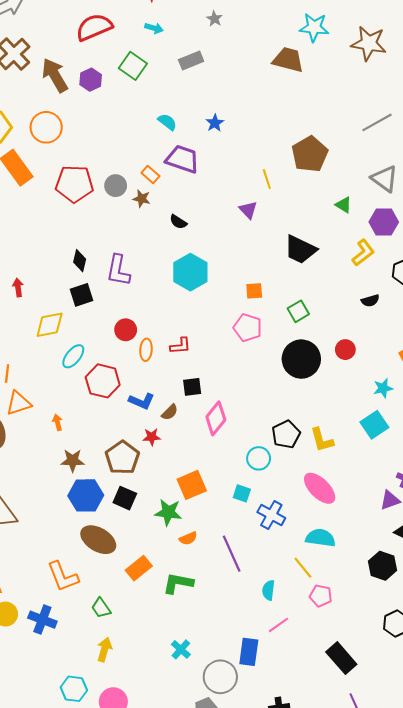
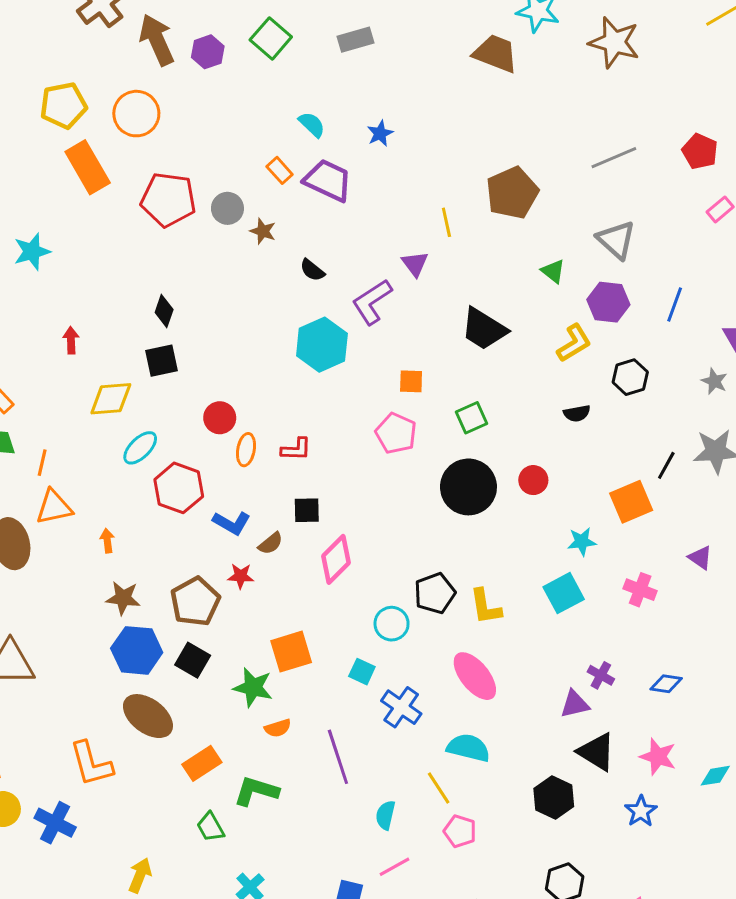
orange rectangle: (150, 174) -> (280, 170), moved
purple L-shape: (118, 270) -> (372, 302), moved, turned 40
green trapezoid: (101, 608) -> (210, 827), moved

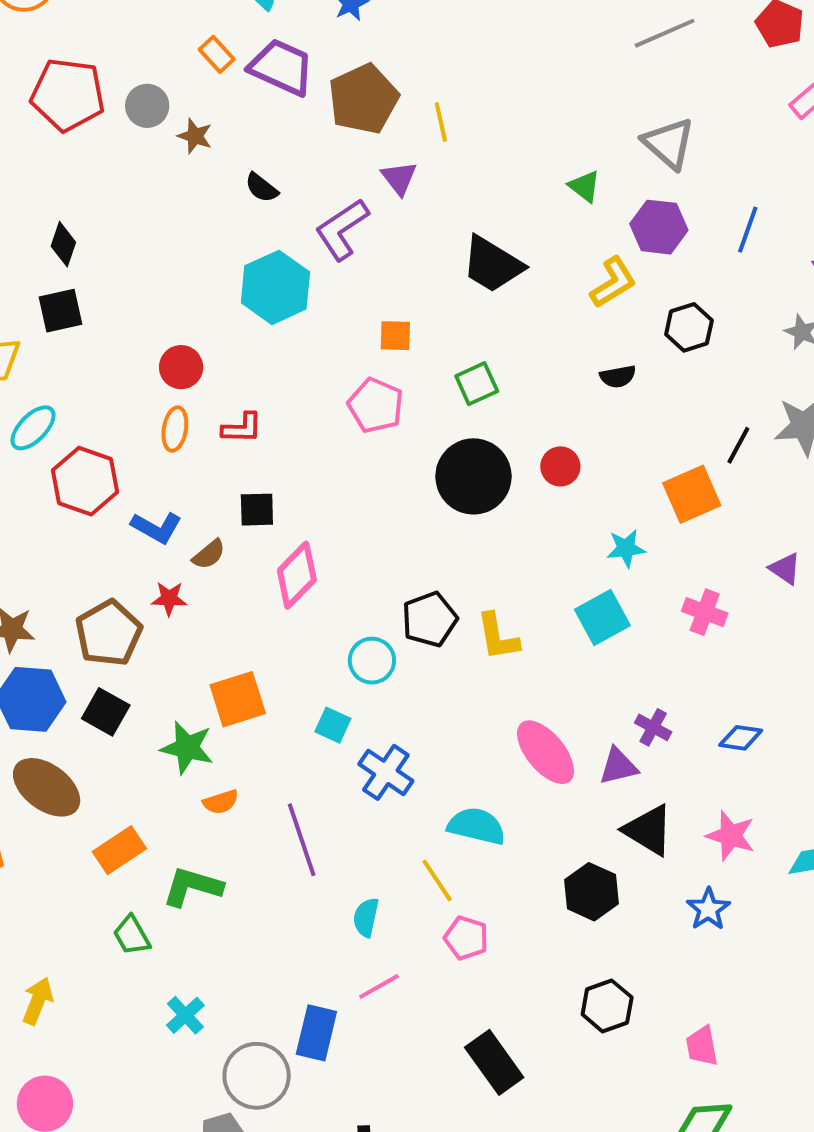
brown pentagon: (512, 193) -> (363, 99), moved
red circle: (220, 418) -> (181, 367), moved
pink ellipse: (475, 676) -> (546, 752), moved

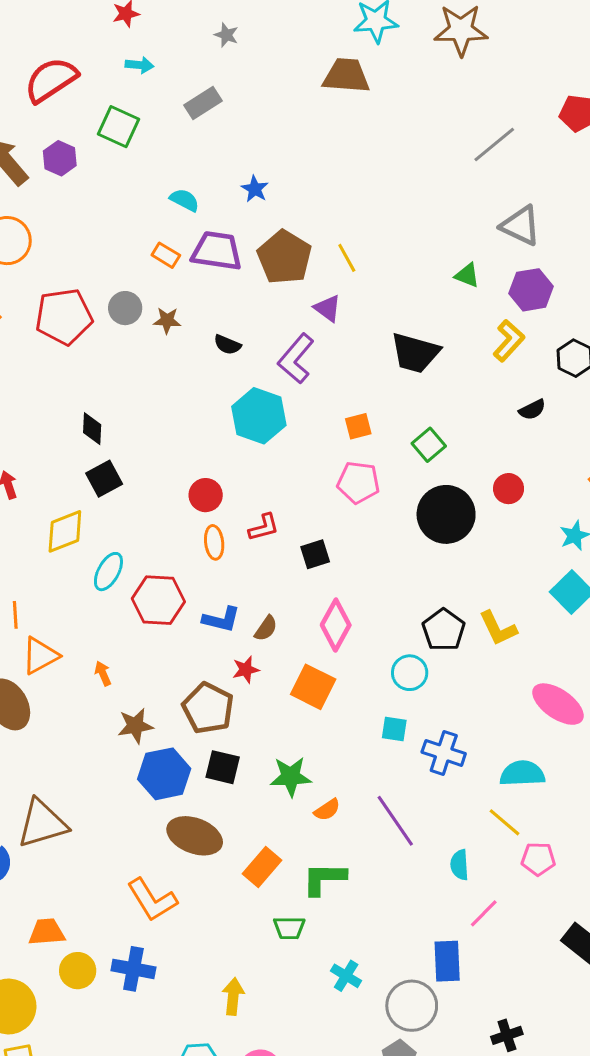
black square: (257, 510) -> (315, 554), moved
orange square: (238, 699) -> (313, 687), moved, turned -30
green trapezoid: (132, 935) -> (289, 928), turned -44

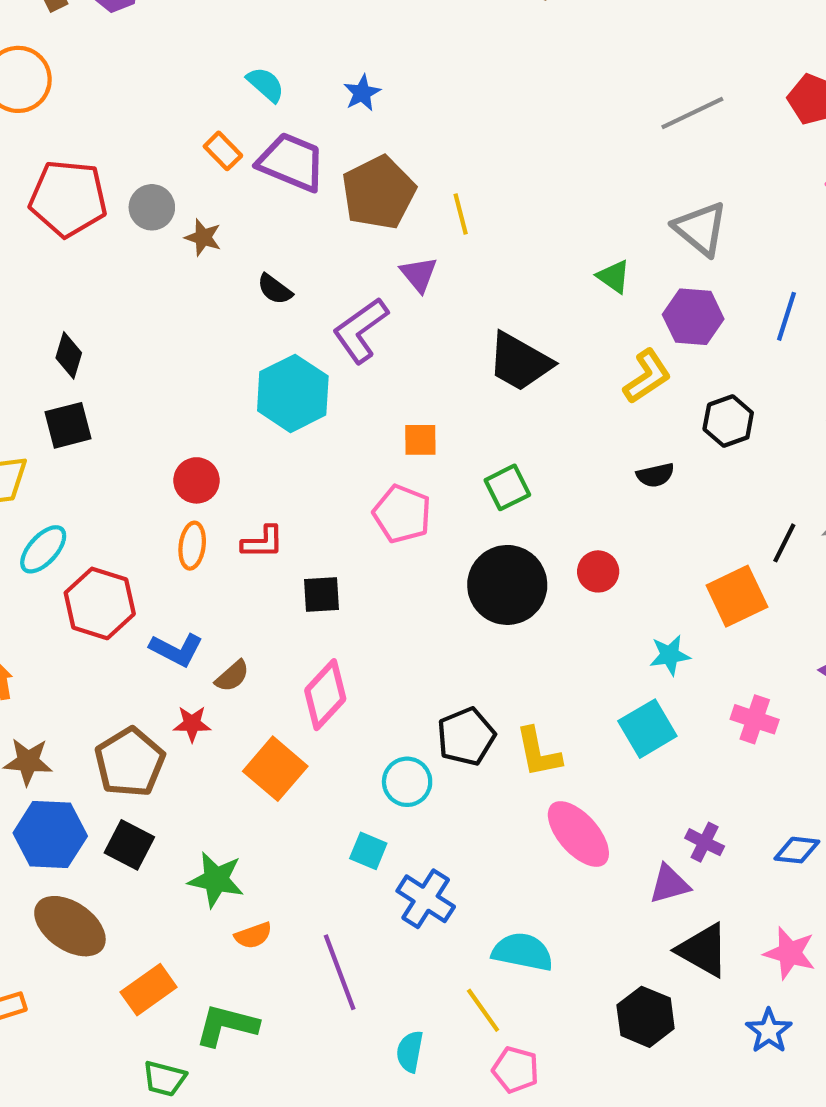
pink ellipse: (558, 704) -> (578, 834), moved

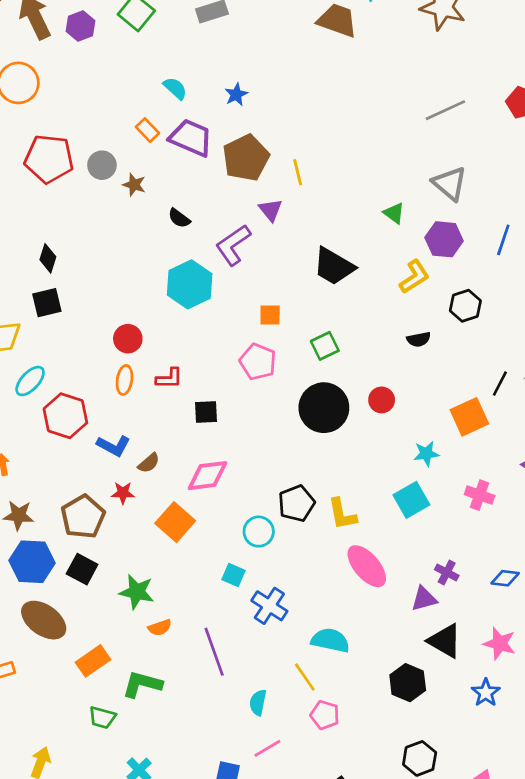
pink diamond: (325, 695) -> (208, 476), turned 39

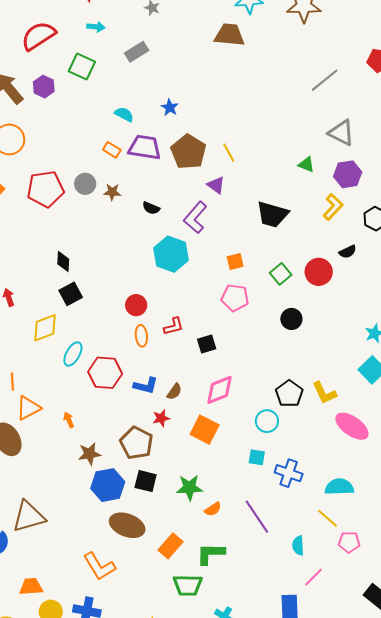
red circle: (382, 400) -> (319, 272), moved, size x1.4
black circle: (324, 408) -> (291, 319), size x0.6
green trapezoid: (102, 718) -> (188, 585), size x1.4

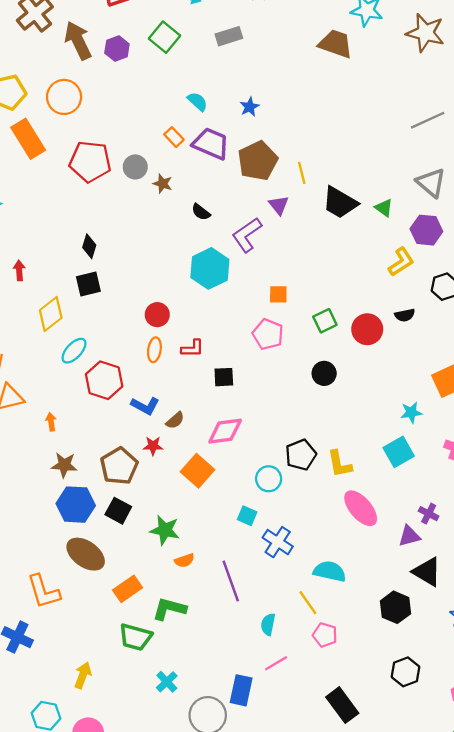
black trapezoid: (272, 214) -> (340, 203), moved
yellow diamond: (45, 328) -> (51, 314), turned -32

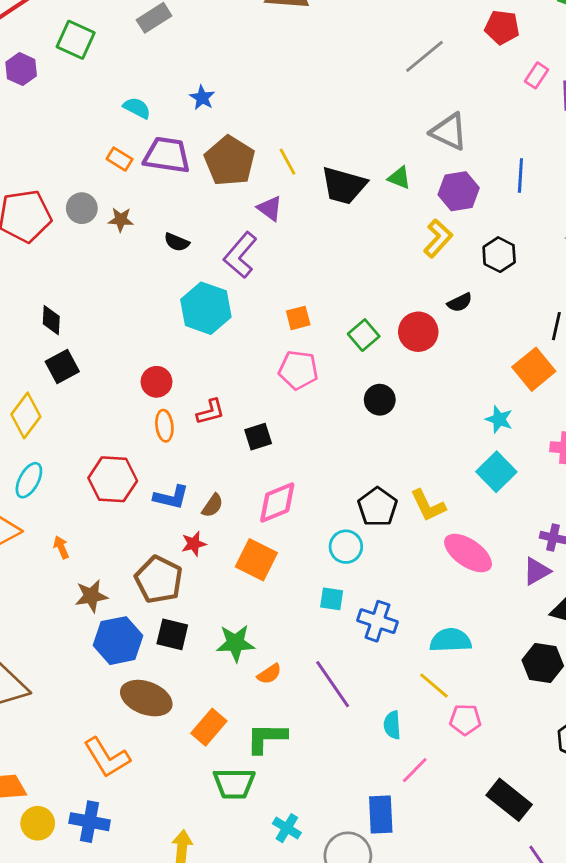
cyan ellipse: (74, 351) -> (29, 480), moved
cyan star: (411, 412) -> (499, 419), turned -30

